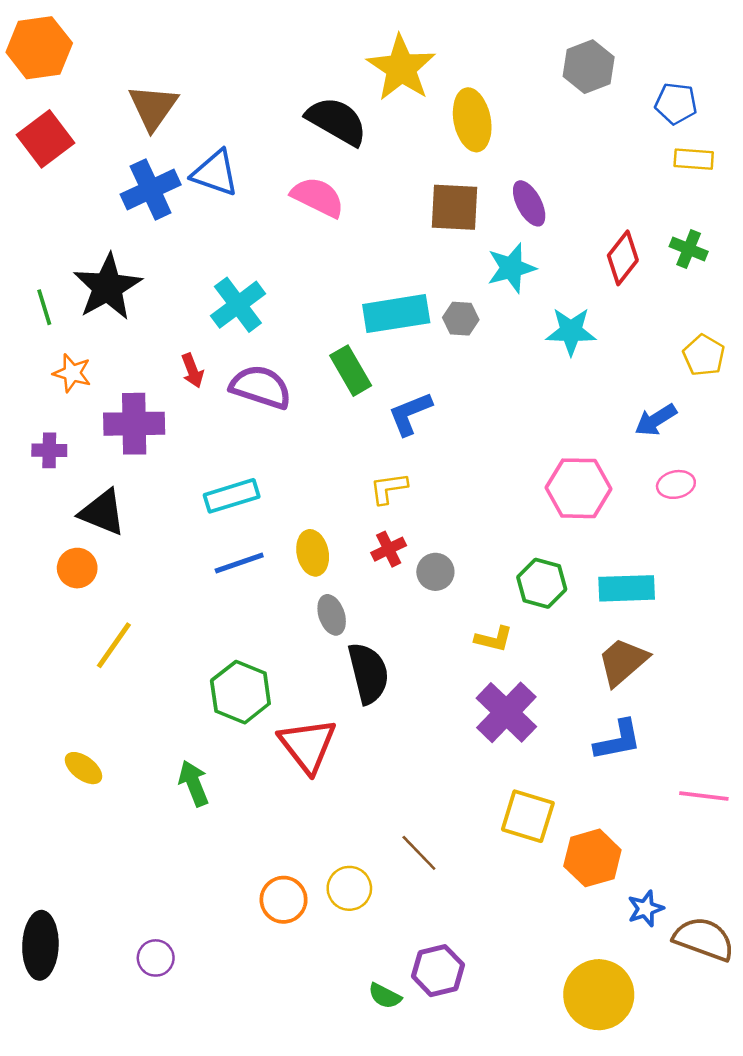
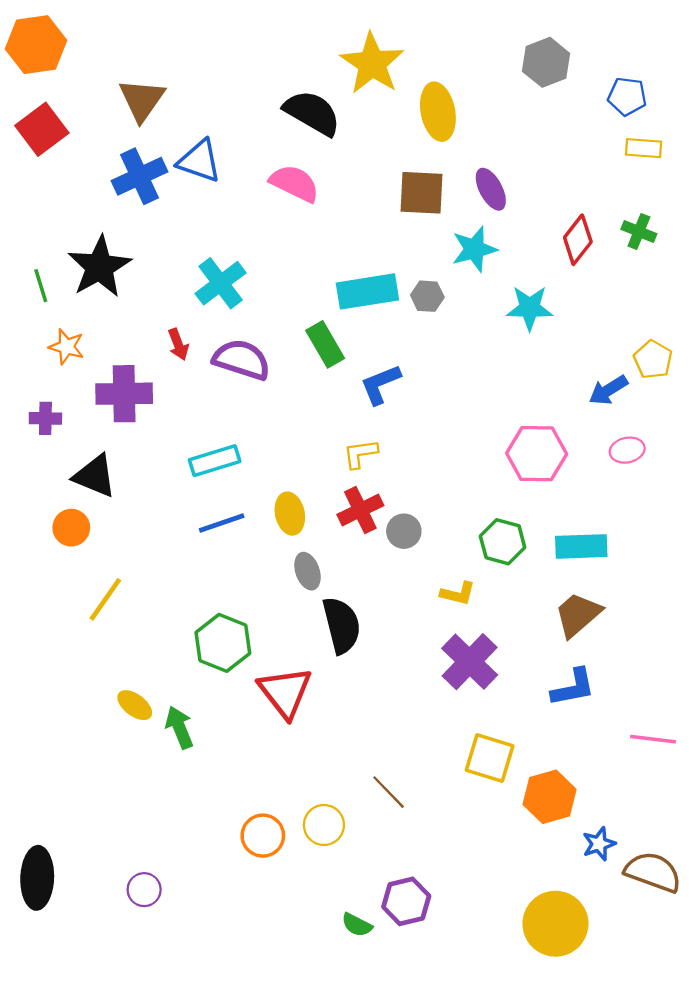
yellow pentagon: (704, 355) -> (653, 360), moved
red cross: (389, 549) -> (360, 510), size x1.4
yellow ellipse: (83, 768) -> (135, 705), moved

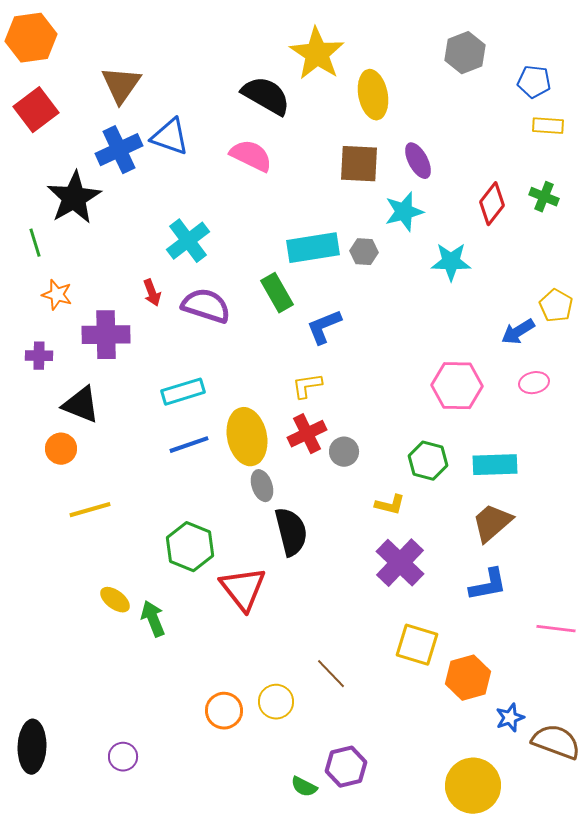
black star: (99, 267) -> (74, 198), moved
yellow ellipse: (290, 514) -> (247, 437), size x1.6
yellow line: (105, 599) -> (90, 510), turned 39

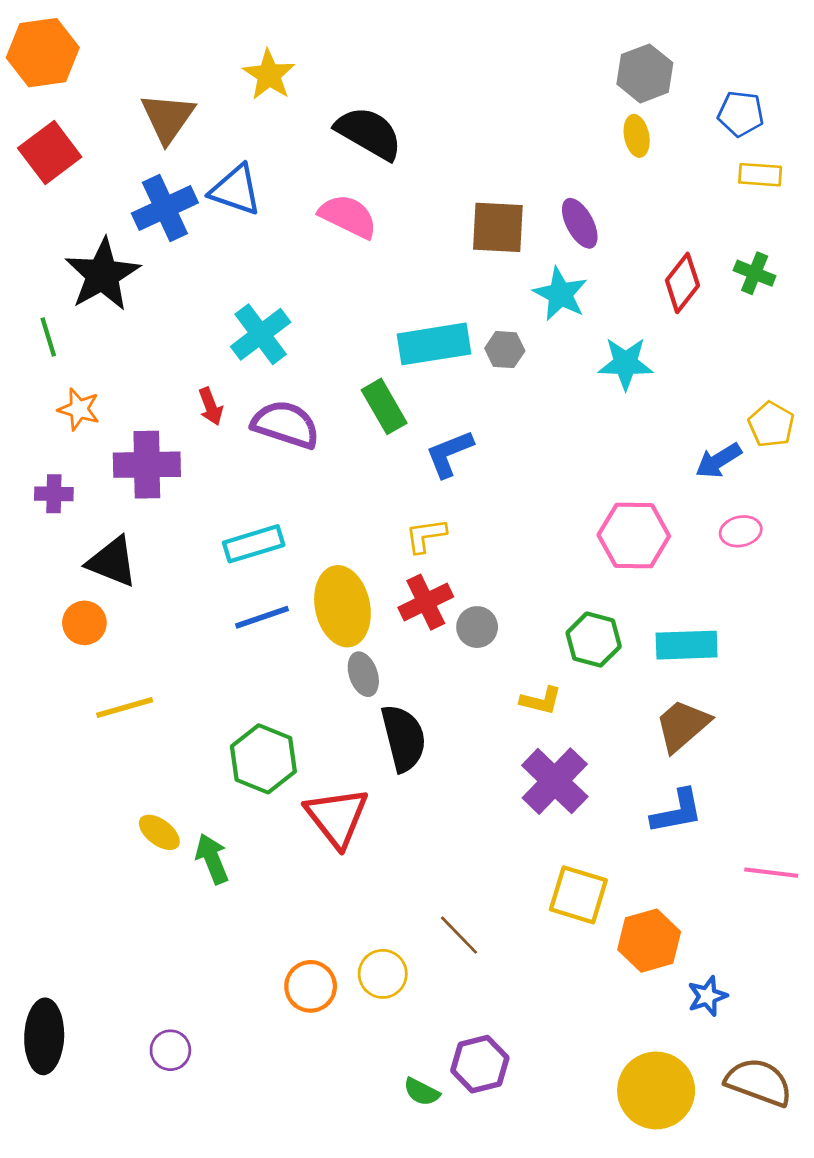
yellow star: (317, 54) -> (269, 75), moved, size x0.7
yellow ellipse: (373, 95) -> (637, 136), moved, size x0.6
cyan star: (404, 212) -> (560, 294), turned -30
brown semicircle: (556, 742) -> (759, 1082), moved

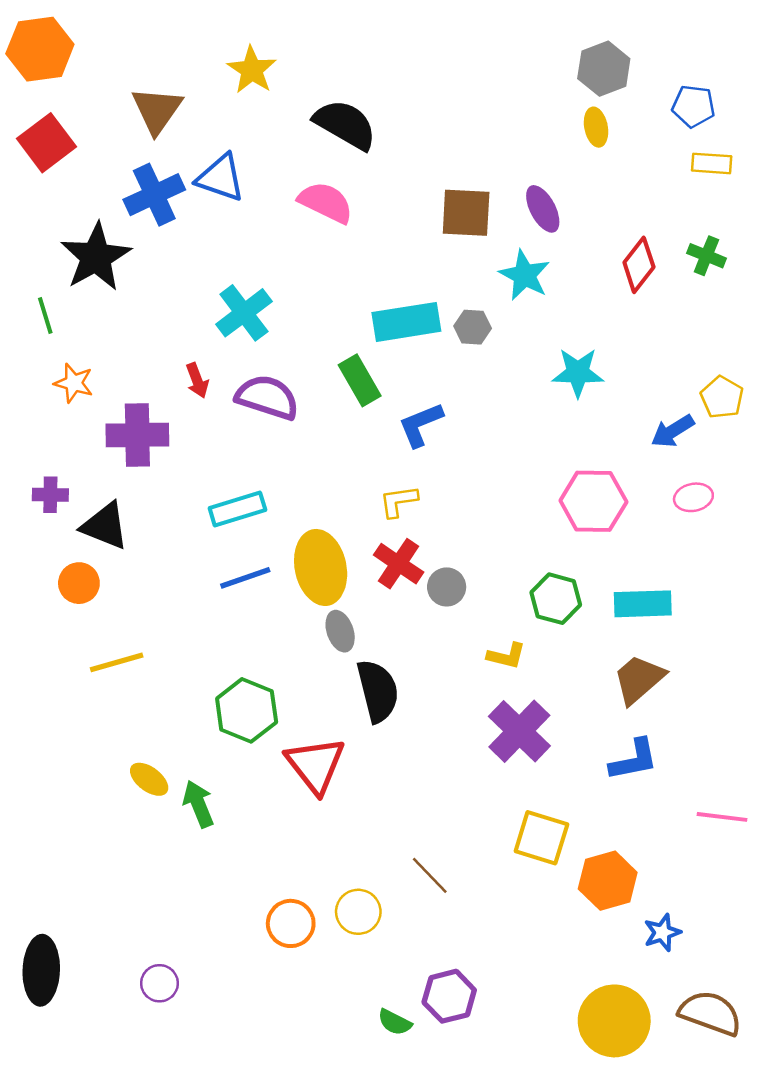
cyan star: (626, 363) -> (578, 373), moved
purple cross: (54, 494) -> (50, 495), moved
red cross: (426, 602) -> (399, 564), turned -30

